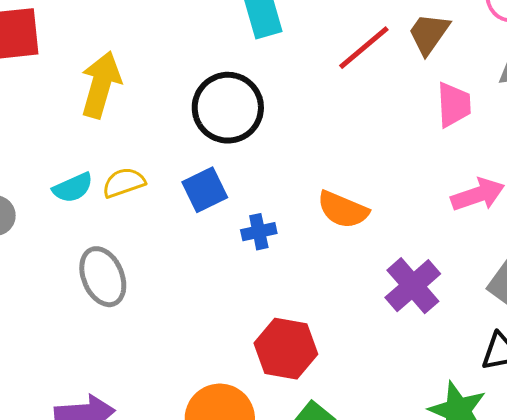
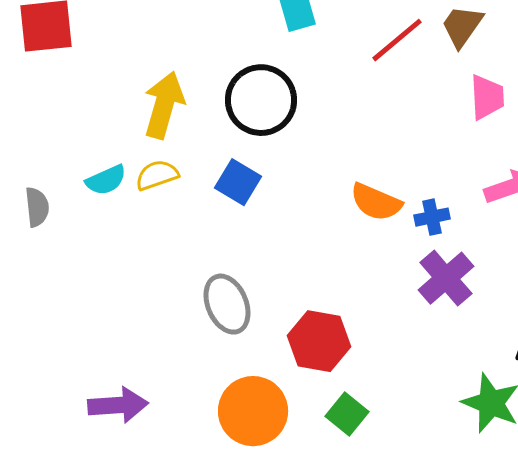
yellow arrow: (101, 85) -> (164, 105), moved
blue square: (205, 190) -> (238, 182), turned -33
blue cross: (259, 232) -> (432, 217), moved
gray ellipse: (103, 277) -> (227, 304), moved

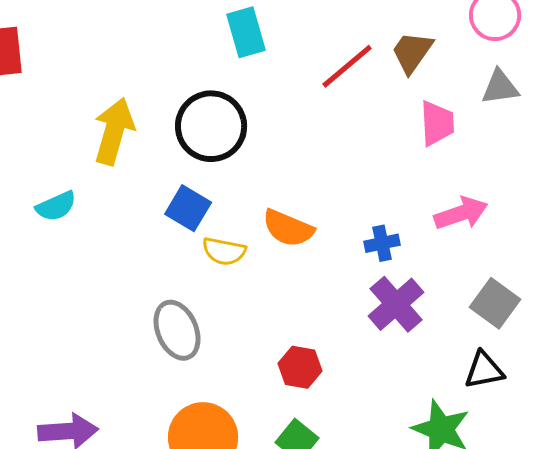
yellow semicircle: (157, 175) -> (224, 251), moved, turned -150
orange semicircle: (376, 202) -> (288, 228), moved
red hexagon: (319, 341) -> (300, 367), moved, size x0.7

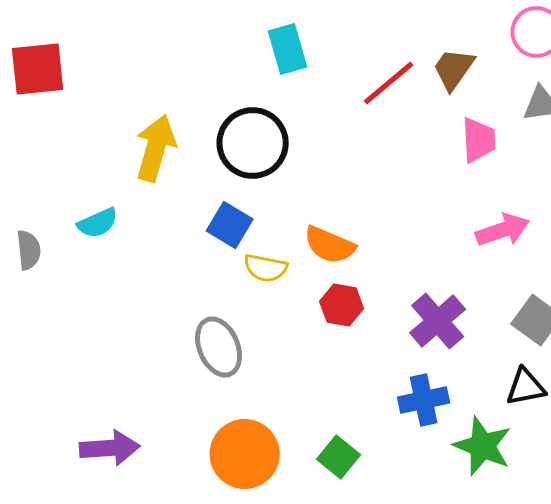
blue cross: (382, 243) -> (424, 400), moved, size x1.4
red hexagon: (300, 367) -> (342, 305), moved

